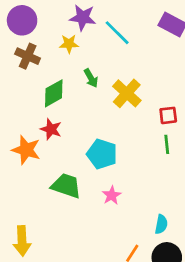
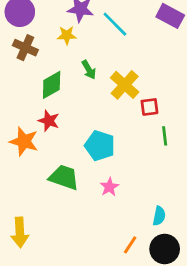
red square: (168, 115) -> (149, 107), moved

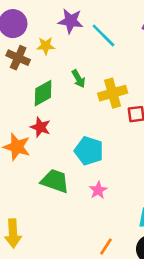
yellow star: (67, 35) -> (46, 46), moved
yellow cross: (125, 85) -> (113, 93), turned 32
orange line: (130, 245) -> (106, 246), moved

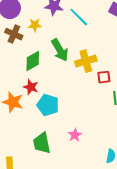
green arrow: (78, 79) -> (60, 50), size x1.6
cyan pentagon: (89, 151) -> (48, 105), moved
green trapezoid: (55, 181) -> (42, 143), moved, turned -120

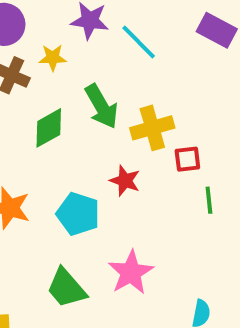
red star: (31, 87) -> (125, 181), moved
pink star: (75, 135) -> (131, 272), size x1.6
green trapezoid: (42, 143) -> (66, 288), turned -30

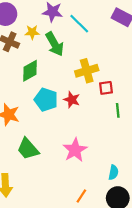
green arrow: (101, 106) -> (55, 44), moved
cyan pentagon: (78, 214) -> (46, 100), moved
green trapezoid: (66, 288) -> (28, 149), moved

